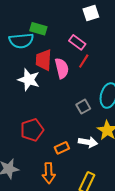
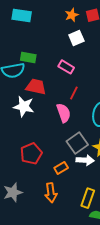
red trapezoid: (44, 60) -> (36, 87), turned 105
red line: (84, 61) -> (74, 93), moved
pink semicircle: (62, 68) -> (64, 113), moved
gray square: (83, 107) -> (77, 143), moved, size x1.5

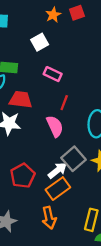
white square: (76, 38) -> (40, 42), moved
white arrow: (85, 160) -> (57, 170), moved, turned -36
orange rectangle: (61, 168) -> (58, 189), size x1.5

